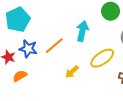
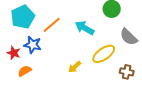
cyan arrow: (82, 31) -> (85, 28), turned -72
orange line: (54, 46) -> (52, 25), moved

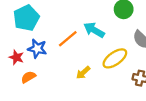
orange line: (52, 25) -> (68, 39), moved

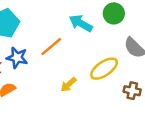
cyan arrow: (94, 30) -> (81, 23), moved

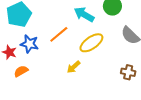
yellow ellipse: (104, 69) -> (91, 43), moved

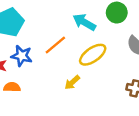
orange semicircle: (21, 71) -> (12, 87), turned 32

